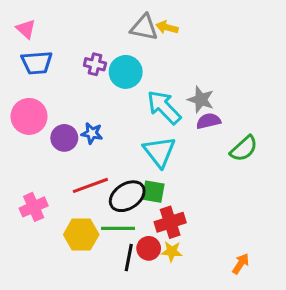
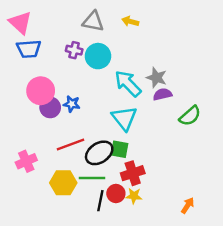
gray triangle: (144, 27) -> (93, 21), moved
pink triangle: (26, 29) -> (20, 23), size x1.5
pink circle: (29, 116) -> (41, 91), moved

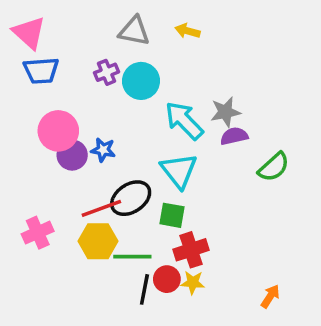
purple cross: (74, 50) -> (107, 72), turned -35
gray star: (157, 78) -> (225, 112), turned -30
black ellipse: (99, 153) -> (131, 198), moved
yellow hexagon: (63, 183) -> (98, 241), moved

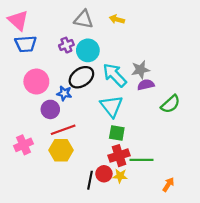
purple circle: (72, 155) -> (50, 109), moved
black ellipse: (131, 198) -> (81, 77), moved
green square: (172, 215) -> (117, 133), moved
green line: (132, 257) -> (142, 160), moved

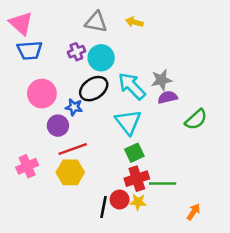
green square: (117, 133) -> (134, 153), turned -35

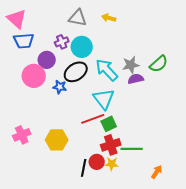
green semicircle: (196, 119) -> (159, 64), moved
purple circle: (58, 126) -> (47, 60), moved
red line: (73, 149) -> (93, 119), moved

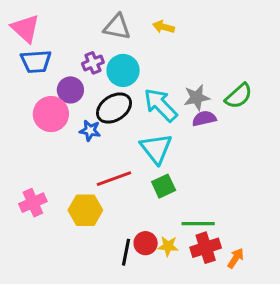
red line: (93, 119) -> (114, 179), moved
red cross: (111, 145) -> (206, 248), moved

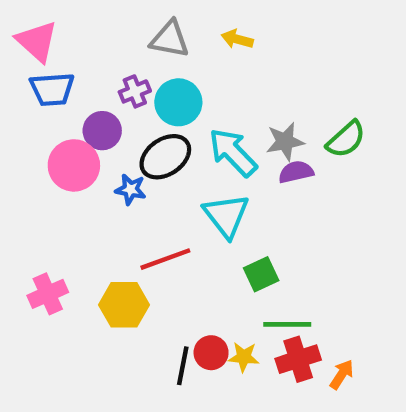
green square: (164, 186) -> (261, 274), moved

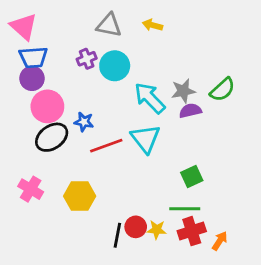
purple circle: (102, 131) -> (32, 78), moved
black ellipse: (165, 157) -> (52, 137), moved
red line: (165, 259) -> (106, 146), moved
green square: (261, 274) -> (192, 176), moved
pink cross: (48, 294) -> (31, 189), turned -35

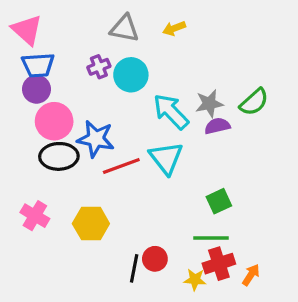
yellow arrow: (152, 25) -> (174, 28), turned -36
blue star: (84, 122) -> (96, 139), size x1.6
black ellipse: (52, 137) -> (59, 156), turned 32
yellow star: (157, 230) -> (195, 280), moved

